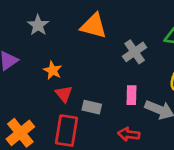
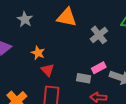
pink rectangle: (132, 95) -> (99, 68), turned 64
gray rectangle: (92, 107) -> (84, 78), moved

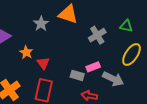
gray star: (25, 19) -> (41, 24), moved
orange star: (38, 53) -> (26, 52), moved

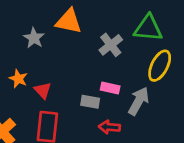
green triangle: (126, 26) -> (148, 28), size x1.6
pink rectangle: (93, 67) -> (110, 88), turned 40
gray arrow: (113, 79) -> (139, 101), turned -80

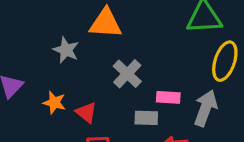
gray cross: (111, 45) -> (127, 74), moved

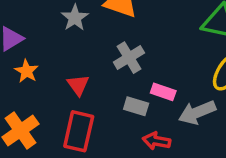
orange star: (54, 103) -> (27, 71), moved
gray arrow: (206, 108) -> (197, 112), turned -148

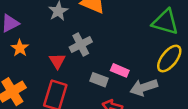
gray cross: (129, 58) -> (81, 44), moved

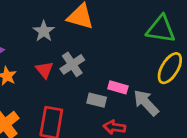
red triangle: (57, 61) -> (44, 70), moved
gray arrow: (144, 87) -> (146, 103), turned 72

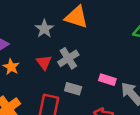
gray rectangle: (97, 100) -> (73, 89), moved

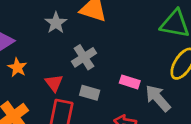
red triangle: (44, 62) -> (54, 83), moved

